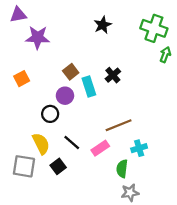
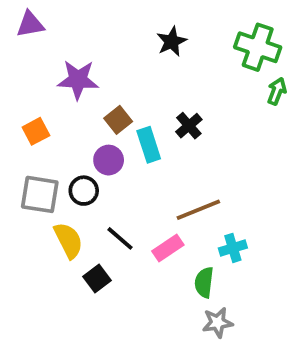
purple star: (38, 37) -> (78, 80), moved
gray square: (24, 166) -> (40, 194), moved

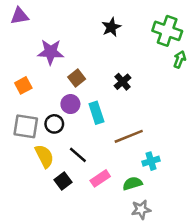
cyan rectangle: (149, 145) -> (96, 113), moved
pink rectangle: (168, 248) -> (100, 178), moved
green semicircle: (204, 282) -> (132, 183), turned 66

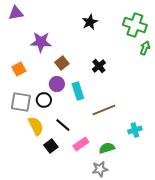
cyan cross: (151, 161) -> (135, 130), moved
gray star: (141, 209) -> (100, 169), moved

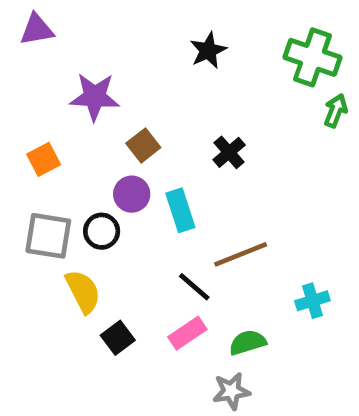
black line: (63, 125) -> (194, 287), moved

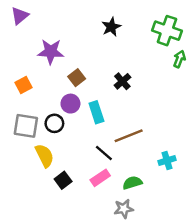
purple triangle: (37, 30) -> (20, 16), turned -30

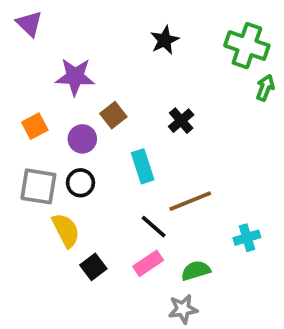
purple triangle: (20, 16) -> (29, 24), turned -36
purple circle: (70, 104) -> (82, 139), moved

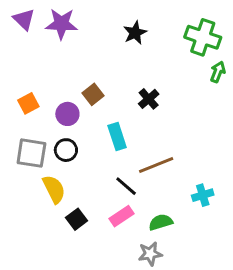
purple star: (75, 77) -> (61, 24), moved

